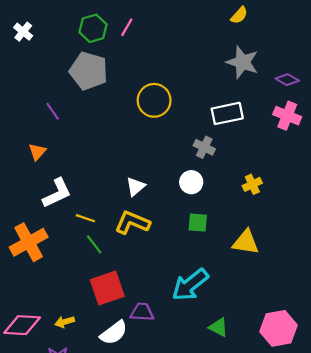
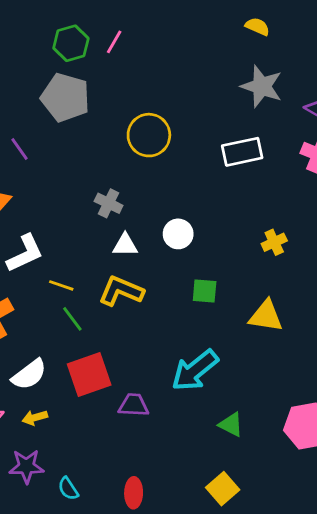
yellow semicircle: (239, 15) -> (257, 27), turned -108
gray cross: (204, 147) -> (109, 203), moved
white circle: (191, 182) -> (178, 234), moved
white triangle: (136, 187) -> (125, 245), turned 40
white semicircle: (114, 333) -> (29, 374), moved

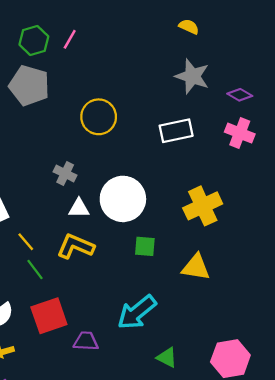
white circle: (178, 234) -> (123, 199), size x1.8
yellow cross: (274, 242) -> (203, 206), size x1.8
yellow line: (61, 285) -> (26, 242), turned 30

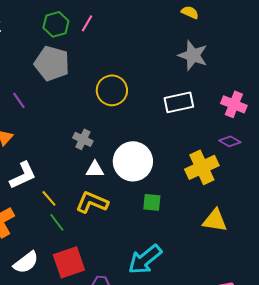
purple diamond: (240, 95) -> (230, 141), moved
yellow triangle: (196, 267) -> (215, 220), moved

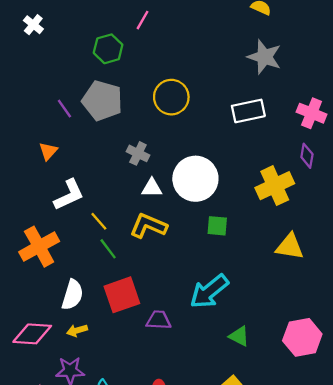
green hexagon: (56, 24) -> (108, 49), moved
gray pentagon: (52, 63) -> (102, 101), moved
purple diamond: (230, 141) -> (307, 156), turned 70
white semicircle: (26, 262) -> (72, 295), turned -36

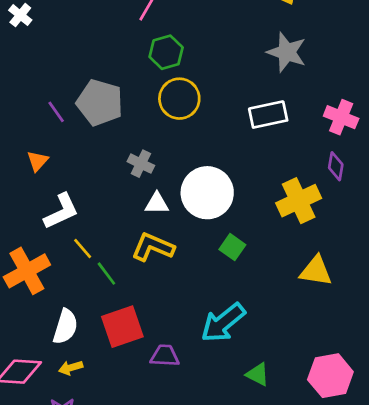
green hexagon: (108, 49) -> (166, 52), moved
yellow line: (99, 221) -> (83, 248), moved
green square: (217, 226) -> (232, 247), turned 30

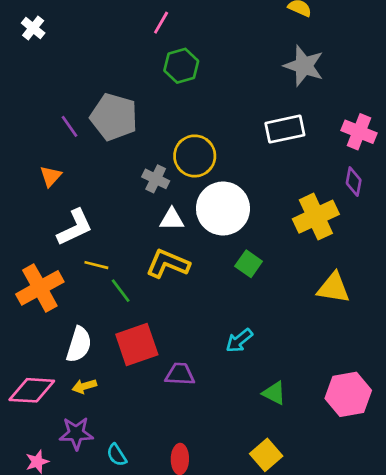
yellow circle: (179, 99) -> (195, 156), moved
yellow line: (83, 248) -> (96, 265), turned -35
cyan arrow: (223, 323) -> (239, 340), size x0.6

